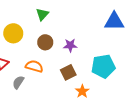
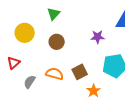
purple star: (70, 45) -> (98, 37), moved
orange semicircle: (34, 66) -> (55, 74), moved

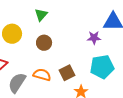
purple star: (98, 37) -> (94, 38), moved
gray semicircle: (30, 82) -> (17, 83), size x1.5

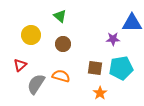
green triangle: (41, 15) -> (60, 16), turned -32
brown square: (67, 73) -> (95, 68), moved, turned 35

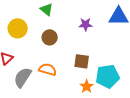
purple star: (113, 39) -> (86, 24), moved
cyan pentagon: (121, 68) -> (108, 76), moved

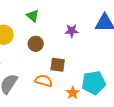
brown square: (82, 61) -> (58, 65), moved
orange semicircle: (48, 69) -> (44, 81), moved

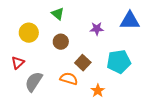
brown square: (58, 65) -> (83, 63), turned 35
cyan pentagon: (94, 83) -> (119, 62), moved

